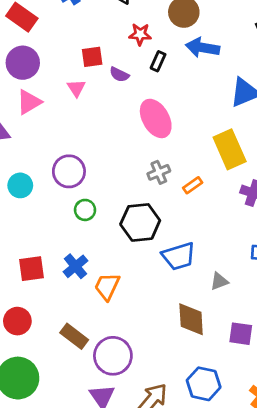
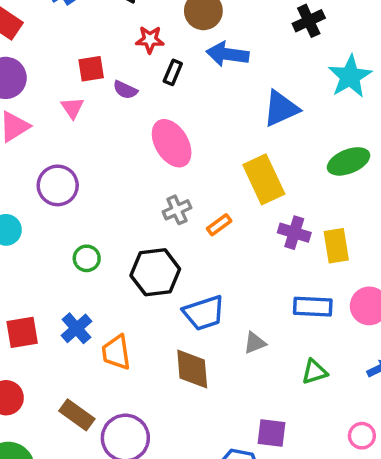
purple circle: (69, 171) -> (58, 185), moved
orange trapezoid: (107, 286) -> (116, 352), turned -32
brown diamond: (191, 319) -> (192, 369), moved
purple square: (241, 334) -> (271, 433), moved

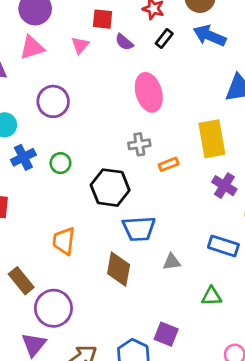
blue cross: (77, 328) -> (23, 157), moved

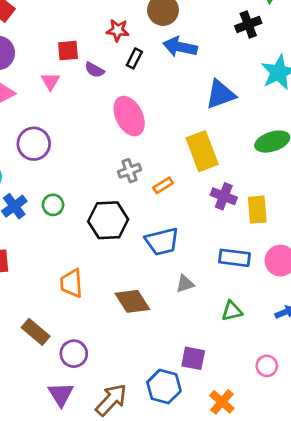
blue trapezoid: (139, 229) -> (162, 241), moved
brown diamond: (119, 269) -> (132, 301), turned -32
purple circle: (53, 308) -> (74, 354), size x0.7

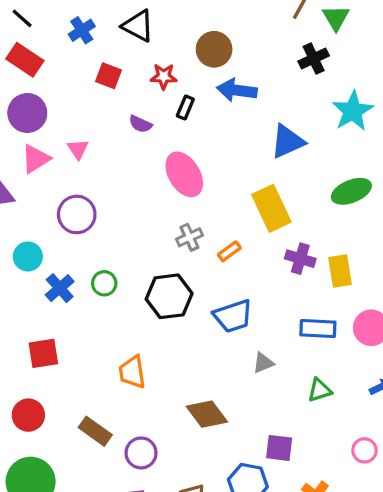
red square: (68, 51) -> (108, 76), moved, turned 30
pink triangle: (50, 81) -> (78, 149), moved
brown diamond: (132, 301) -> (207, 414), moved

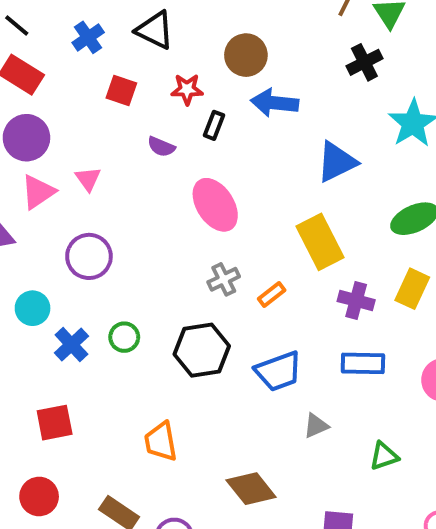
yellow rectangle: (340, 271) -> (412, 289), moved, turned 36
blue rectangle: (318, 329) -> (363, 363), moved

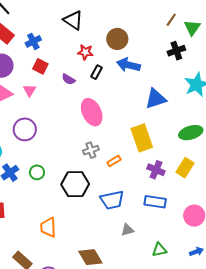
blue cross: (88, 37) -> (33, 41), moved
red square: (121, 91) -> (40, 66), moved

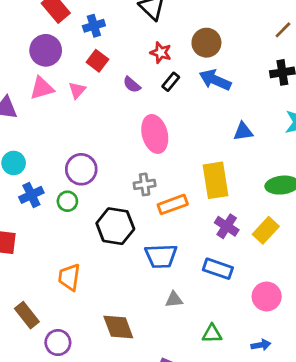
blue triangle: (156, 99) -> (243, 132), size x0.7
purple circle: (25, 129) -> (81, 169), moved
orange rectangle: (114, 161) -> (173, 204), size x1.5

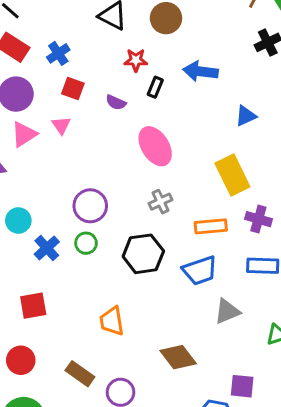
brown circle: (206, 43) -> (166, 18), moved
orange rectangle: (173, 204) -> (211, 226), moved, turned 32
gray triangle: (174, 300) -> (227, 311), size x1.4

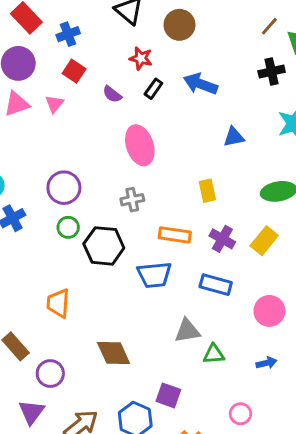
yellow rectangle: (232, 175) -> (207, 191), size x0.6
green circle: (86, 243) -> (68, 227), moved
gray triangle: (227, 311) -> (187, 331), moved

